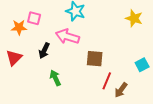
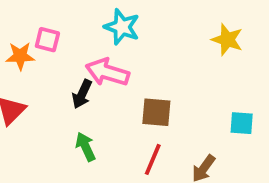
black arrow: (44, 51) -> (82, 94), moved
cyan square: (142, 65) -> (242, 123), turned 32
red line: (107, 81) -> (153, 159), moved

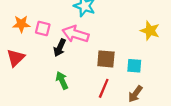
pink square: (47, 40) -> (43, 28), moved
yellow star: (227, 40) -> (150, 31), moved
cyan square: (242, 123) -> (134, 66), moved

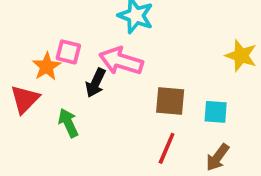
orange star: (21, 24) -> (47, 66), moved, turned -30
green arrow: (62, 80) -> (68, 123), moved

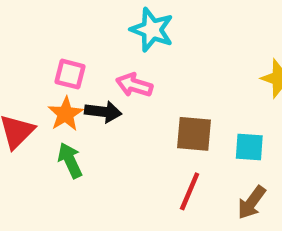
pink arrow: (121, 61) -> (134, 85), size x0.7
orange star: (47, 66) -> (66, 114), moved
black arrow: (96, 83) -> (103, 112), turned -108

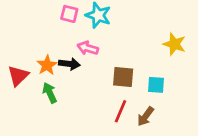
pink square: (70, 74) -> (69, 14), moved
brown arrow: (252, 202) -> (145, 116), moved

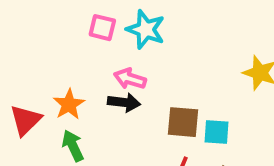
black arrow: (69, 64) -> (124, 102), moved
cyan square: (156, 85) -> (217, 132), moved

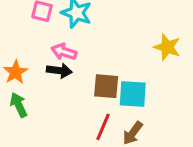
cyan square: (217, 132) -> (133, 94), size x1.4

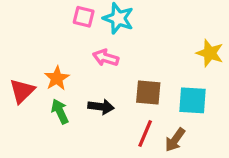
black arrow: (59, 71) -> (101, 107), moved
cyan square: (133, 94) -> (192, 100), moved

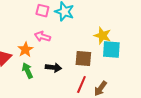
yellow star: (210, 53) -> (102, 36), moved
pink arrow: (106, 58) -> (42, 37), moved
cyan square: (192, 100) -> (111, 50), moved

